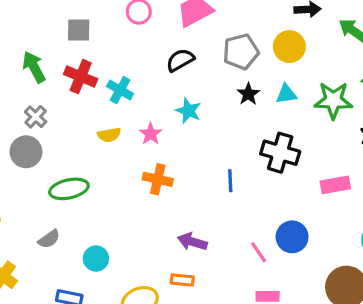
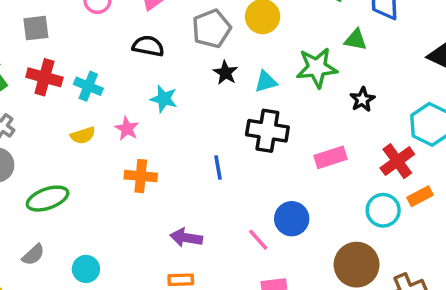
black semicircle: (180, 60) -> (148, 46), turned 48
cyan triangle: (286, 94) -> (266, 82), moved

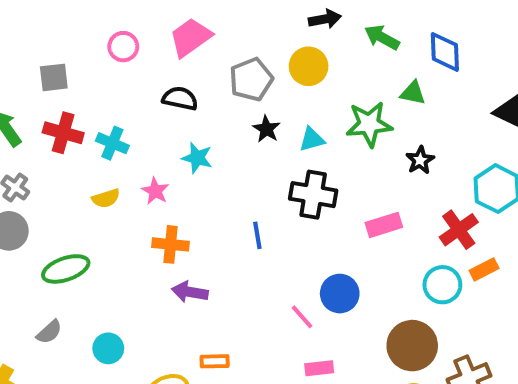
purple arrow: (186, 238) -> (190, 292), moved

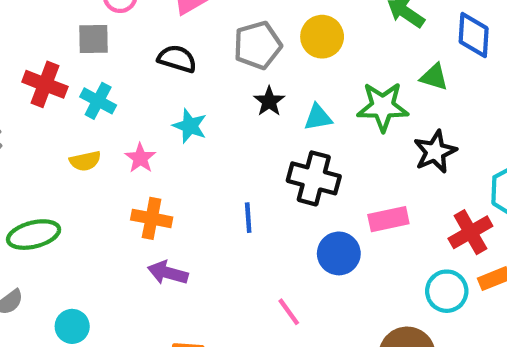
gray square: (54, 77) -> (94, 39), moved
black star: (420, 160) -> (435, 152), size x1.4
blue circle: (340, 294) -> (339, 253), moved

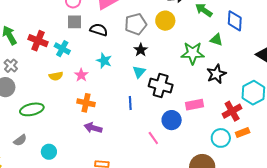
gray square: (94, 39) -> (74, 22), moved
cyan triangle: (318, 117) -> (139, 72), moved, turned -40
pink line: (289, 312) -> (153, 138), moved

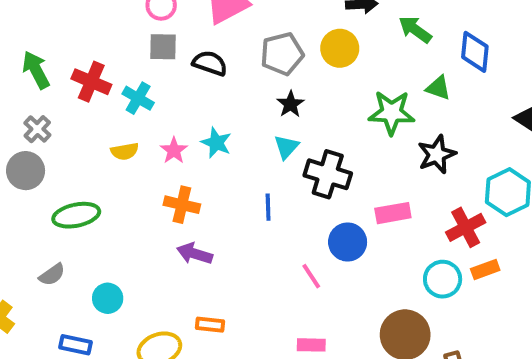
cyan star: (104, 61) -> (216, 143), moved

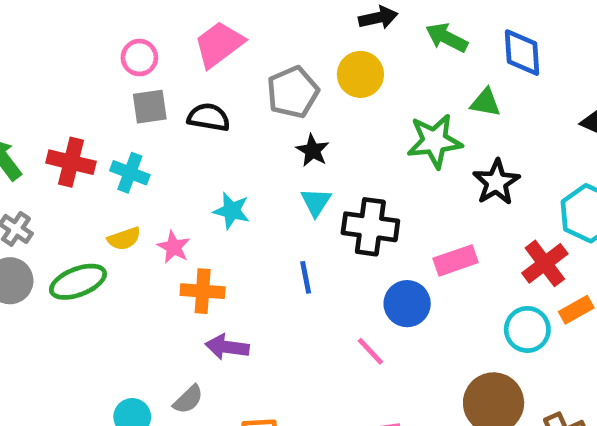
pink star: (174, 150) -> (174, 247), moved
green ellipse: (76, 215) -> (78, 282), moved
gray semicircle: (52, 275) -> (188, 399), moved

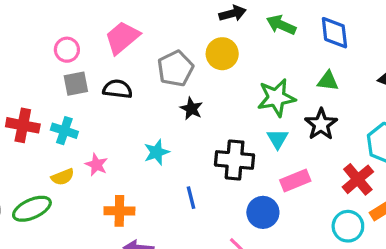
green triangle: (485, 103) -> (328, 81), moved
cyan triangle: (316, 202) -> (278, 139), moved
cyan star: (232, 211) -> (157, 152), moved, turned -30
pink star: (174, 247) -> (96, 165), moved

